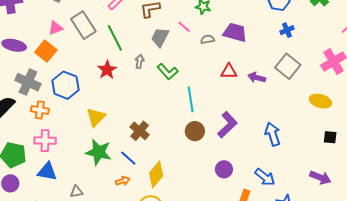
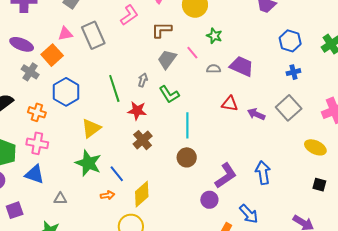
green line: (115, 38) -> (114, 88), moved
red star: (107, 70) -> (137, 111), moved, turned 30
gray cross: (28, 82) -> (30, 72), moved, size x0.7
purple L-shape: (227, 125) -> (226, 176), moved
brown cross: (140, 131) -> (143, 140), moved

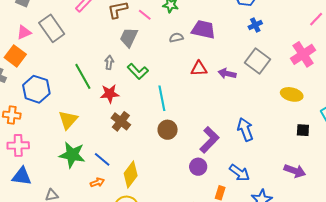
pink line: (192, 53) -> (145, 15), moved

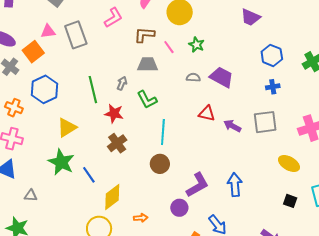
gray trapezoid: (129, 37) -> (148, 64), turned 50
gray square: (258, 61) -> (265, 122), turned 30
orange arrow: (97, 182) -> (141, 218), moved

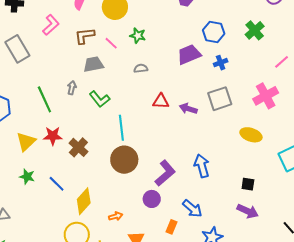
purple trapezoid: (222, 77) -> (189, 54), moved, turned -40
red star: (114, 114) -> (53, 136), moved
green star: (61, 162) -> (27, 177), size x0.6
brown circle: (160, 164) -> (124, 160), size x1.4
black square: (290, 201) -> (248, 184), moved

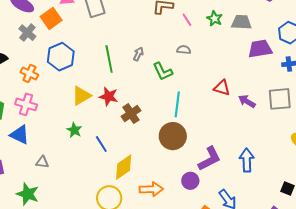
gray trapezoid: (93, 64) -> (241, 22), moved
gray semicircle: (141, 68) -> (184, 50), moved
orange arrow: (116, 216) -> (151, 189), size x1.6

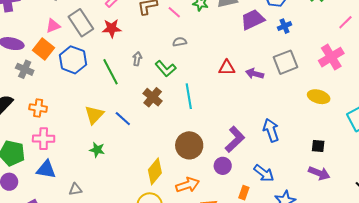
blue hexagon: (61, 57) -> (73, 60), moved
red star: (109, 96) -> (112, 28), moved
brown cross: (131, 114) -> (153, 97), moved
brown circle: (173, 136) -> (189, 145), moved
blue line: (101, 144) -> (123, 119), moved

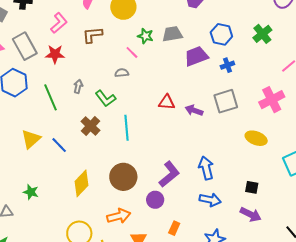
pink line: (174, 12) -> (132, 52), moved
green star: (97, 150) -> (31, 192), moved
yellow diamond: (155, 171) -> (82, 183), moved
blue arrow: (264, 173) -> (210, 200), moved, turned -30

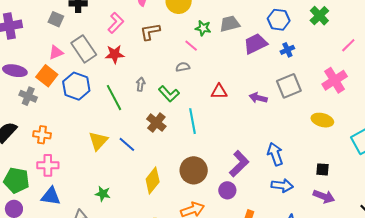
red triangle: (167, 102) -> (219, 92), moved

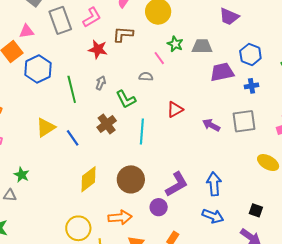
gray rectangle: (84, 49) -> (60, 20), moved
red star: (115, 54) -> (98, 49), moved
red triangle: (219, 92) -> (175, 109), turned -42
green star: (103, 194) -> (22, 175), moved

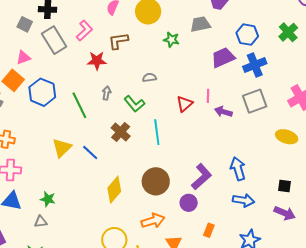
gray trapezoid: (202, 46) -> (200, 24), moved
pink line: (159, 58) -> (208, 96), moved, turned 48
blue cross: (252, 86) -> (255, 65), size x1.6

